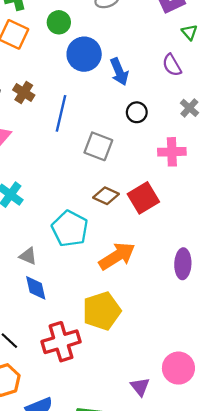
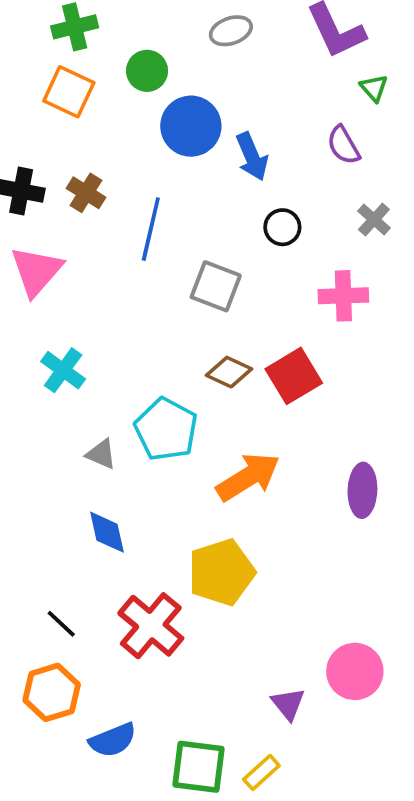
gray triangle: (28, 256) -> (101, 454), moved
red cross: (61, 342) -> (151, 626), turned -33

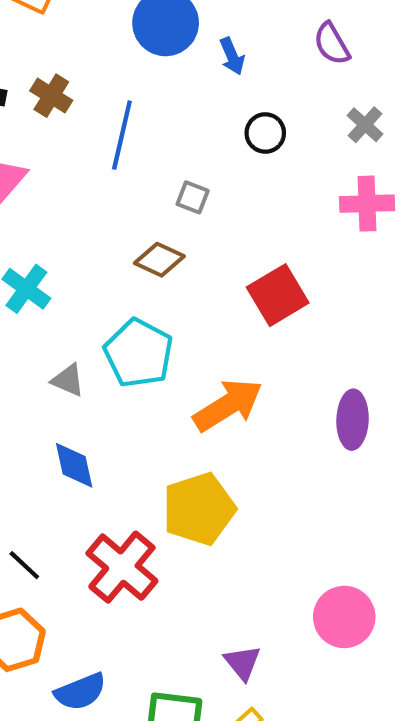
blue arrow: (252, 157) -> (232, 56), size x0.7
gray square: (216, 286) -> (193, 197), size x0.6
pink cross: (343, 296) -> (367, 204), moved
brown diamond: (229, 372) -> (159, 260), moved
purple triangle: (288, 704) -> (242, 663), moved

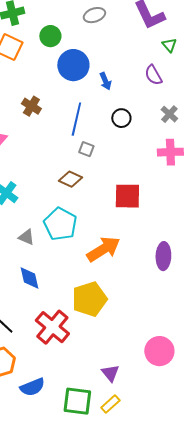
brown cross: (51, 96) -> (31, 106), moved
blue line: (122, 135) -> (76, 119), moved
red square: (278, 295) -> (127, 196), turned 32

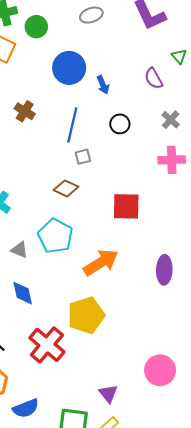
green circle: (50, 36) -> (36, 27), moved
green triangle: (169, 45) -> (179, 56), moved
gray square: (86, 149) -> (83, 157), turned -35

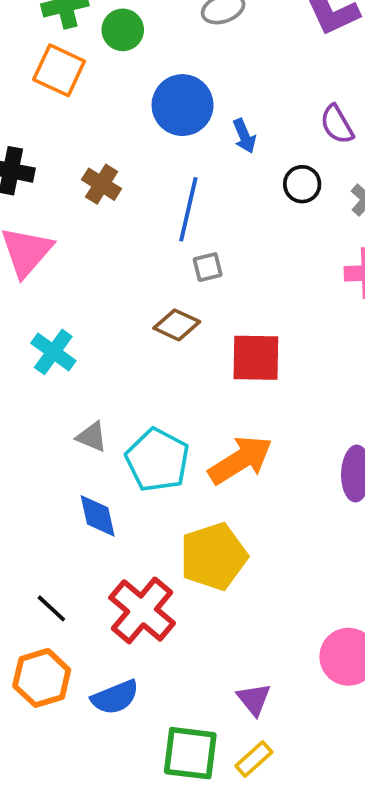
black circle: (120, 124) -> (302, 184), moved
red square: (126, 206) -> (256, 358), moved
cyan pentagon: (55, 236) -> (157, 460), moved
blue semicircle: (26, 408) -> (115, 697), moved

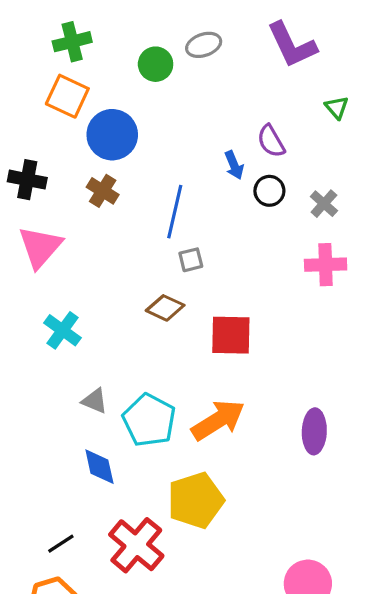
green circle: (123, 30) -> (156, 64), moved
blue circle: (183, 105) -> (112, 135), moved
purple semicircle: (337, 124) -> (271, 141), moved
blue arrow: (244, 136) -> (234, 165), moved
black line: (51, 608) -> (61, 544), turned -76

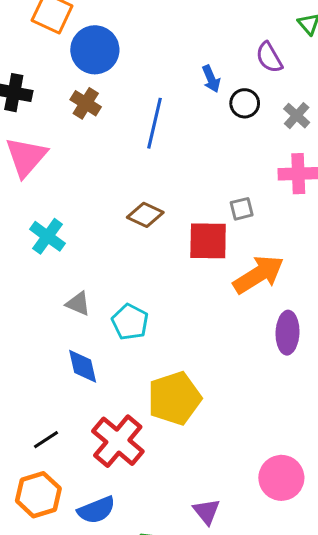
purple semicircle: (271, 141) -> (269, 57), moved
gray square: (191, 260) -> (242, 209), moved
cyan pentagon: (149, 420) -> (130, 322), size x0.7
orange arrow: (218, 420) -> (258, 275), moved

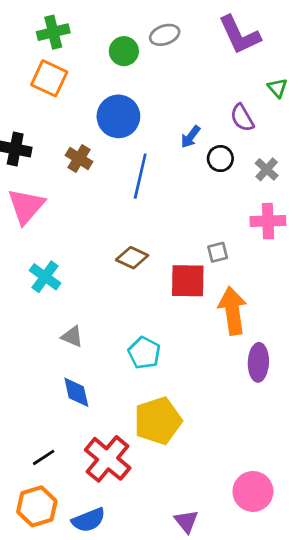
blue circle: (95, 50) -> (118, 116), moved
blue arrow: (211, 79) -> (190, 137), turned 60
orange arrow: (258, 275) -> (233, 311), turned -66
cyan pentagon: (130, 322) -> (144, 353), moved

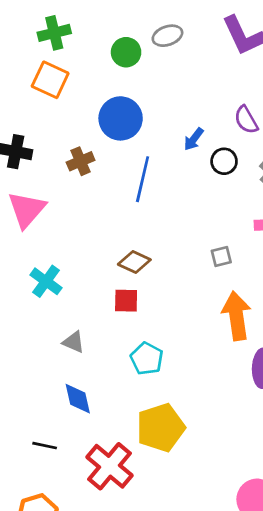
brown cross: (79, 159) -> (81, 161), turned 35
red square: (188, 281) -> (126, 301), moved, size x0.7
black line: (44, 457) -> (45, 446), moved, turned 45

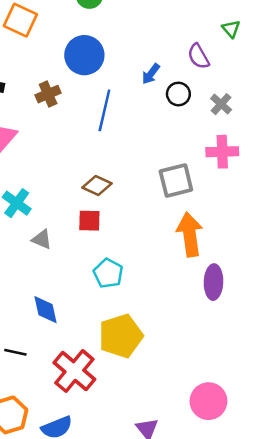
gray square: (221, 256) -> (176, 181), size x1.8
gray triangle: (74, 342) -> (42, 239), moved

